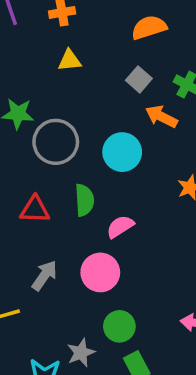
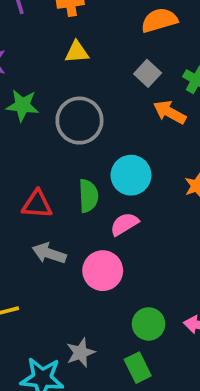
gray circle: (56, 142) -> (79, 121), moved
cyan circle: (122, 152) -> (131, 175), moved
gray arrow: (44, 275) -> (49, 253), moved, turned -108
green circle: (119, 326) -> (149, 324), moved

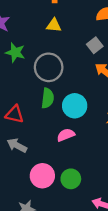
green semicircle: (88, 196) -> (48, 98), moved
pink circle: (103, 271) -> (42, 176), moved
green circle: (149, 324) -> (71, 179), moved

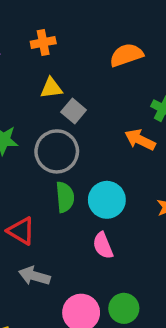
gray square: (95, 45) -> (74, 111), moved
red triangle: (14, 114) -> (21, 231), turned 30
pink semicircle: (66, 135) -> (103, 245), turned -78

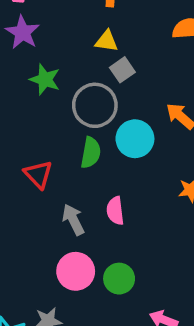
cyan circle: (107, 200) -> (135, 139), moved
gray arrow: (34, 276) -> (73, 220), moved, turned 32

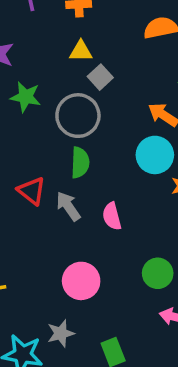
cyan circle: (135, 139) -> (155, 155), moved
gray arrow: (73, 220) -> (68, 206), moved
green circle: (119, 279) -> (158, 273), moved

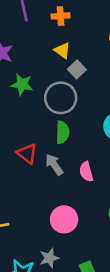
yellow triangle: (81, 51) -> (62, 51), turned 36

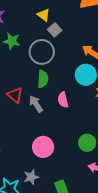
pink semicircle: (86, 172) -> (63, 100), moved

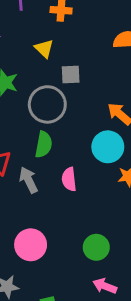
yellow triangle: (44, 15) -> (44, 49), moved
gray square: (55, 30) -> (71, 74), turned 32

